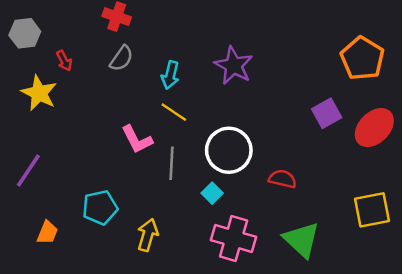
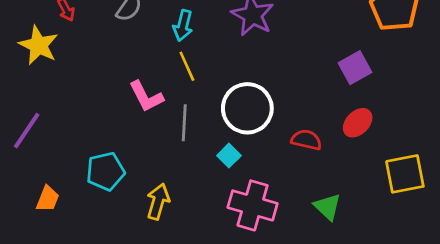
yellow line: (174, 112) -> (187, 66), turned 32
red ellipse: (374, 128) -> (358, 123), moved, size x0.7
green triangle: (302, 240) -> (327, 207), size x0.7

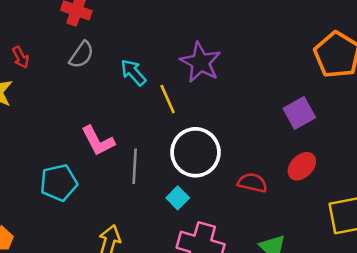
cyan arrow: (183, 26) -> (133, 73), turned 124
yellow line: (187, 66) -> (168, 99), moved
cyan pentagon: (105, 171) -> (59, 183), moved

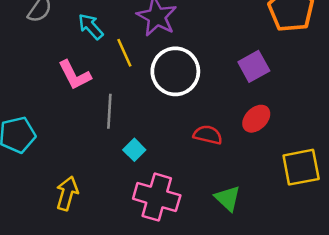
pink L-shape: (98, 141) -> (75, 75), moved
white circle: (195, 152) -> (175, 71), moved
gray line: (135, 166) -> (109, 111), moved

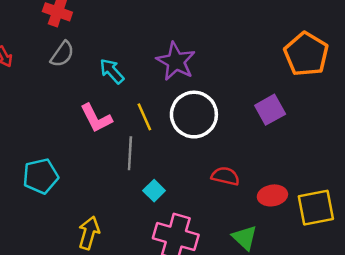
yellow line: (124, 53) -> (144, 117), moved
red ellipse: (256, 119) -> (272, 195), moved, turned 36

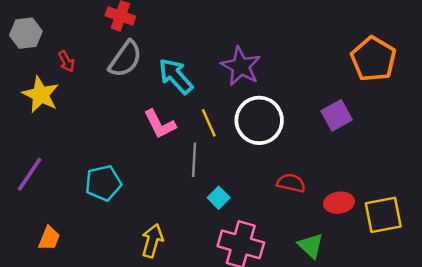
gray semicircle: (62, 54) -> (125, 59), size x1.4
cyan arrow: (112, 71) -> (176, 76), size x1.4

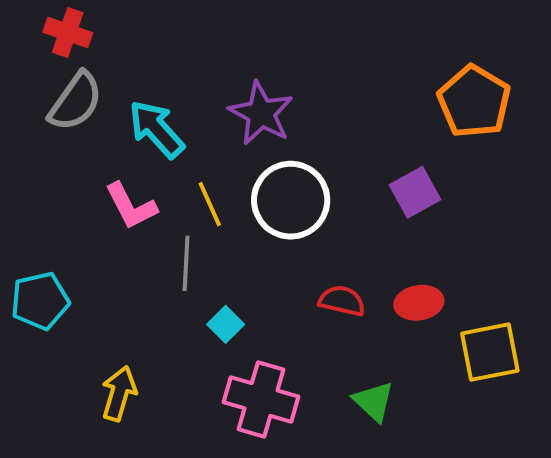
red ellipse: (339, 203) -> (419, 303), moved

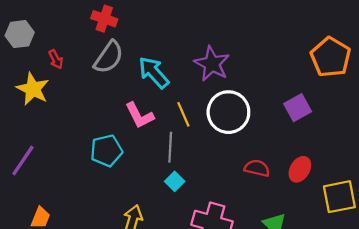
cyan pentagon: (40, 301) -> (106, 151), moved
red ellipse: (419, 303) -> (300, 169), turned -50
cyan square: (226, 324) -> (175, 181), moved

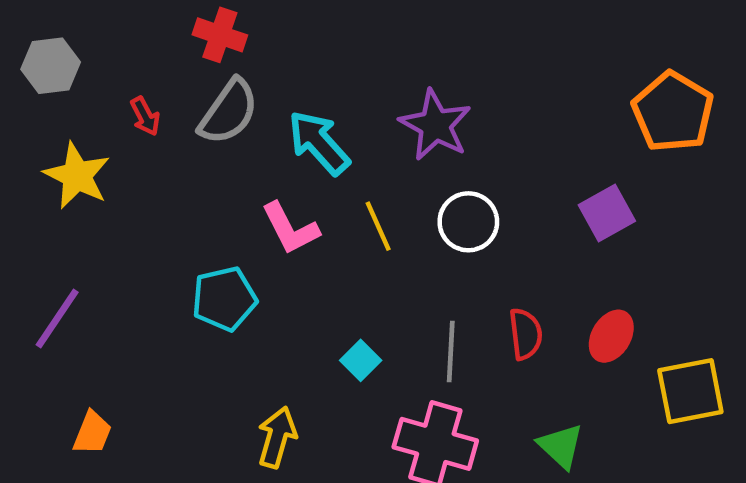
red arrow: (56, 59) -> (145, 116), moved
white circle: (228, 112) -> (468, 222), size x0.7
gray line: (170, 147) -> (451, 352), moved
red semicircle: (257, 168) -> (526, 334), turned 70

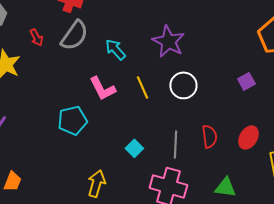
cyan arrow: (319, 143) -> (115, 49), size x0.7
purple square: (607, 213) -> (246, 81), size x0.7
green triangle: (561, 446) -> (225, 187), turned -35

